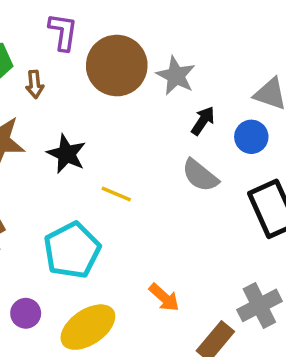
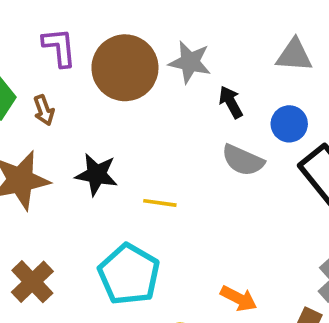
black arrow: (203, 121) -> (231, 102), turned -48
blue circle: (251, 137) -> (289, 124), moved

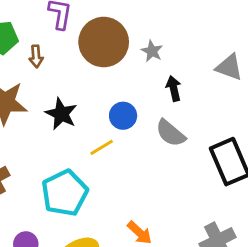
gray star: (190, 62) -> (152, 51), size x0.7
blue circle: (289, 124) -> (123, 116), moved
yellow line: (160, 203) -> (102, 147), turned -55

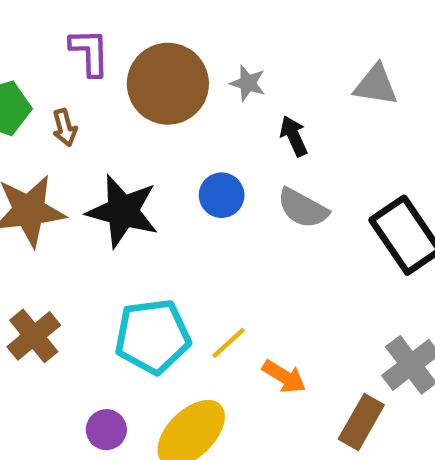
black star: (61, 114) -> (123, 211), size x1.4
yellow line: (102, 147) -> (228, 343), moved
cyan pentagon: (65, 193) -> (152, 336), turned 30

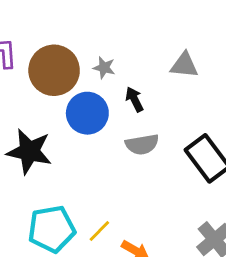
blue circle: (222, 195) -> (87, 113), moved, size x1.5
gray semicircle: (303, 208) -> (142, 144), turned -36

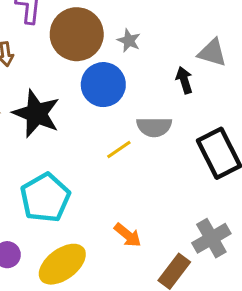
black arrow: (134, 99) -> (184, 80), moved
cyan pentagon: (52, 229) -> (45, 198), turned -30
yellow line: (99, 231) -> (119, 150), moved

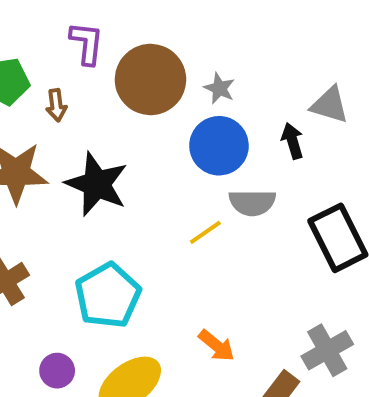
blue circle: (103, 85) -> (219, 146), moved

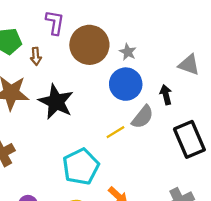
black arrow: (292, 141) -> (166, 95), moved
gray semicircle: (252, 203) -> (143, 117), turned -55
cyan pentagon: (108, 296) -> (81, 167), moved

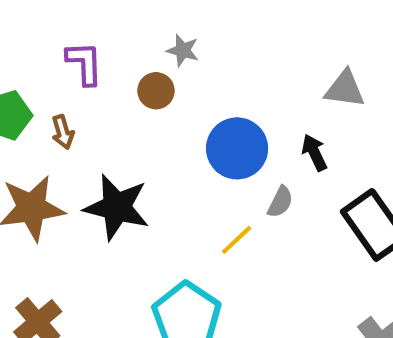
brown circle: (89, 45) -> (156, 91), size x0.5
gray star: (128, 52) -> (183, 50), moved
gray semicircle: (143, 117) -> (280, 202), size x0.7

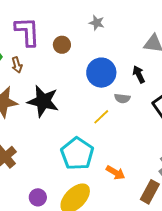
gray star: (183, 50) -> (97, 23), moved
purple L-shape: (84, 63) -> (27, 32), size x1.4
gray semicircle: (280, 202) -> (122, 98), turned 70

